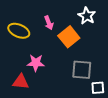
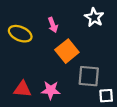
orange square: (69, 37) -> (67, 51), moved
pink star: (36, 63) -> (51, 90), moved

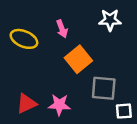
white star: (94, 17) -> (110, 20), turned -30
red triangle: (22, 89) -> (26, 103), turned -30

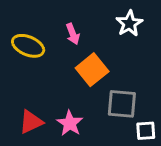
white star: (110, 20) -> (129, 24), turned -30
pink star: (59, 105) -> (70, 123), turned 30

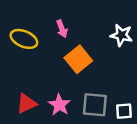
white star: (129, 24) -> (121, 35), moved, turned -30
gray square: (122, 104) -> (95, 105), moved

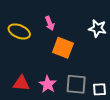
orange square: (78, 59) -> (63, 48), turned -30
red triangle: (26, 104) -> (21, 83), turned 30

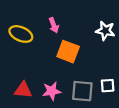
pink star: (48, 84) -> (52, 91), turned 30
white square: (99, 89) -> (108, 86), moved

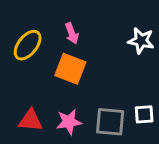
yellow ellipse: (21, 34) -> (28, 45), turned -75
orange square: (68, 52) -> (70, 69), moved

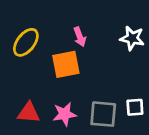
pink arrow: (72, 33) -> (80, 37), moved
orange square: (70, 69) -> (66, 64), turned -32

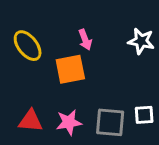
yellow ellipse: (26, 42) -> (28, 46), turned -76

